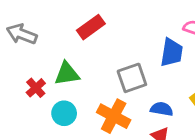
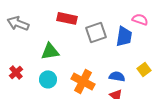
red rectangle: (91, 27) -> (67, 18), turned 48
gray square: (132, 78) -> (96, 32), moved
red cross: (36, 88) -> (16, 72), moved

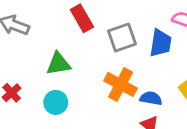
red rectangle: (67, 18) -> (82, 18), turned 48
orange cross: (83, 81) -> (121, 84), moved

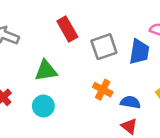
orange cross: (121, 84) -> (103, 90), size x0.7

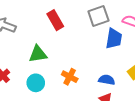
gray square: (104, 47) -> (98, 16), moved
orange cross: (103, 90) -> (70, 77), moved

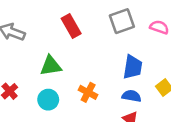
blue trapezoid: (114, 39) -> (133, 67), moved

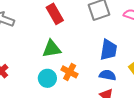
green triangle: (51, 66) -> (52, 49), moved
cyan circle: (48, 100) -> (47, 78), moved

